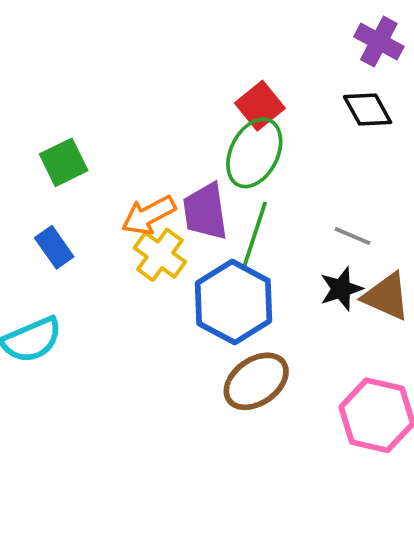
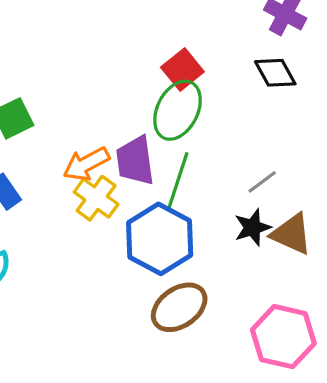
gray line: (352, 236) -> (262, 182), turned -60

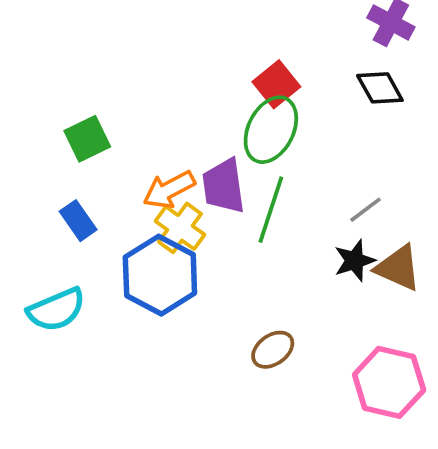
blue hexagon: (160, 239) -> (160, 275), moved
brown ellipse: (179, 307) -> (273, 350), size x0.7

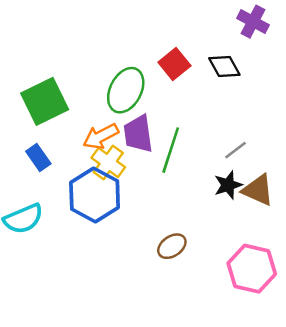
black diamond: (380, 88) -> (224, 66), moved
green ellipse: (271, 130) -> (126, 90), moved
green square: (87, 139) -> (45, 101), size x1.5

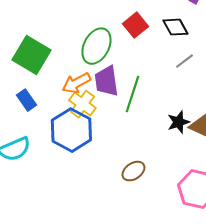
green square: (45, 101) -> (31, 55), turned -33
gray line: (236, 150) -> (184, 61), moved

